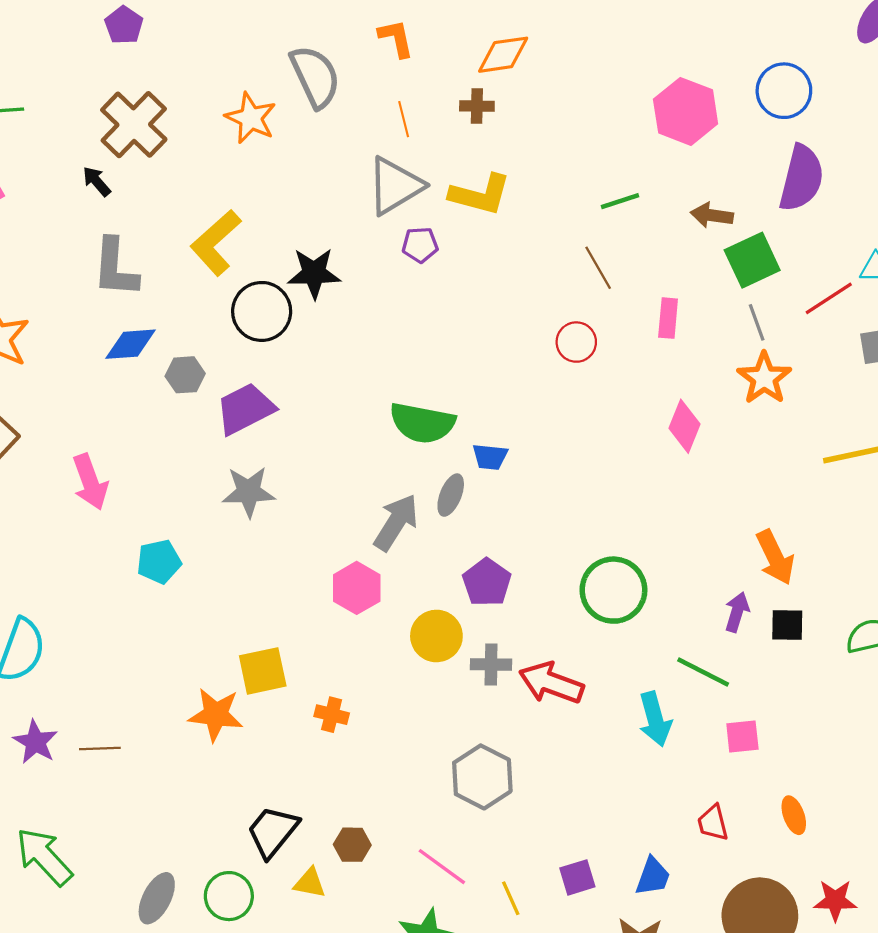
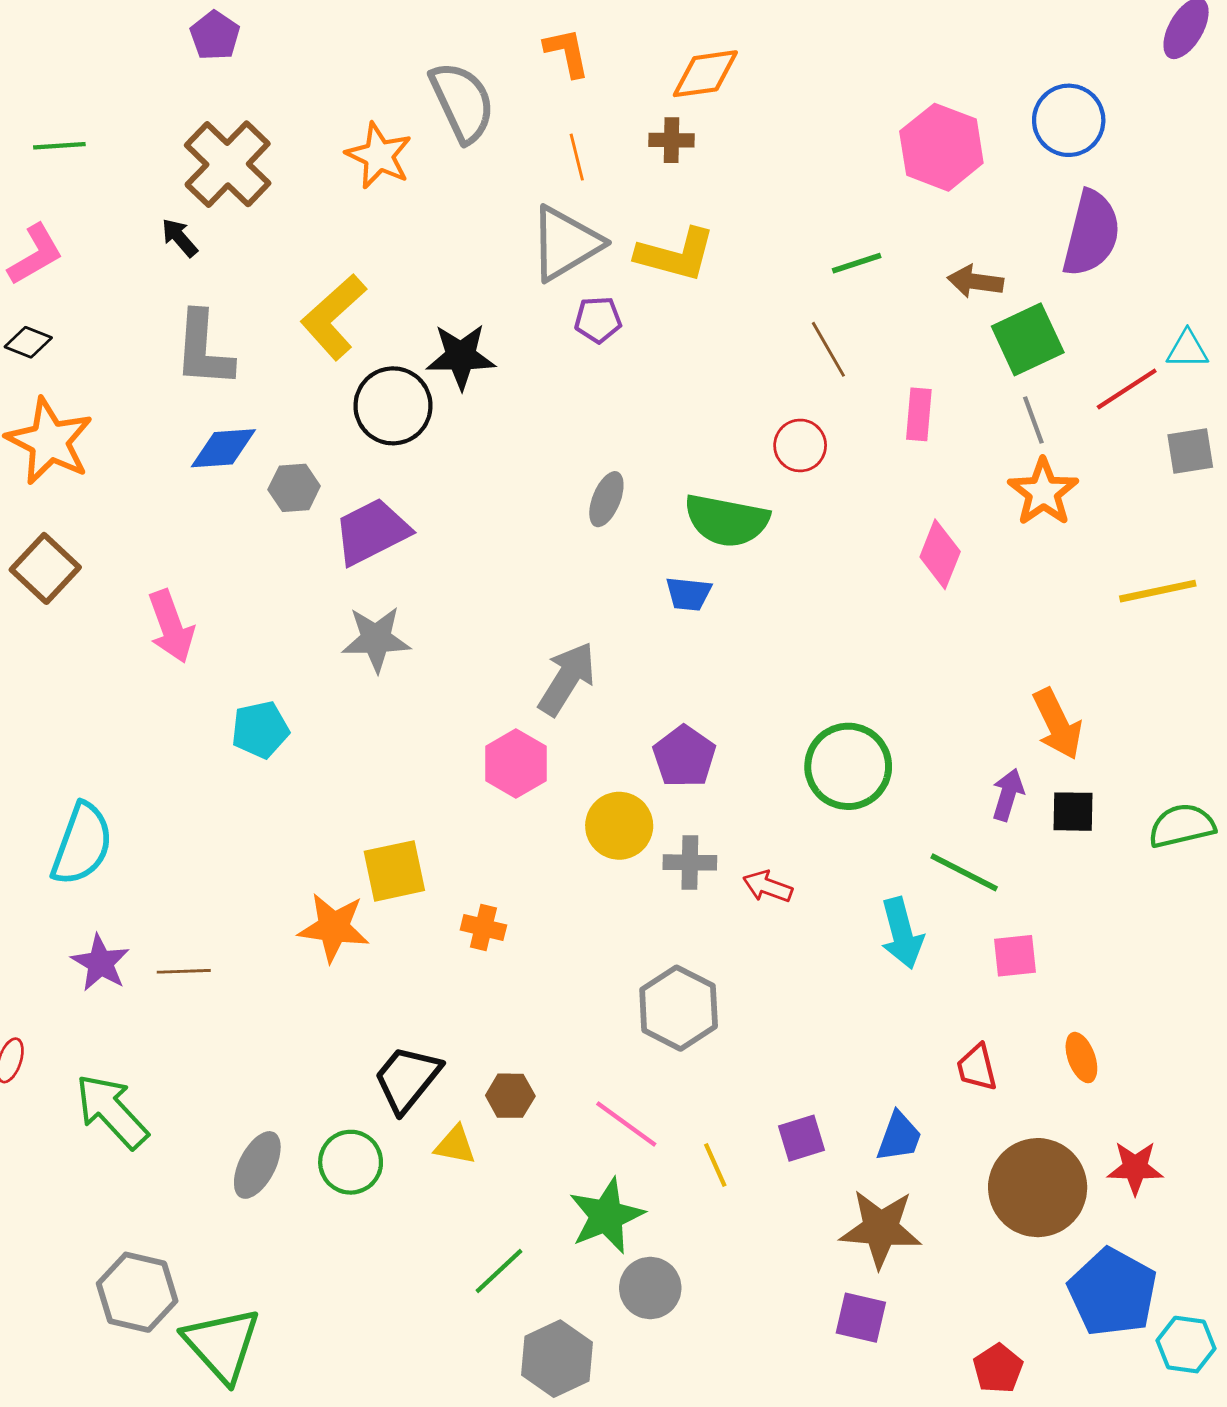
green semicircle: (422, 423) -> (727, 520), moved
gray ellipse: (451, 495) -> (606, 499), moved
red arrow: (551, 683) -> (768, 887), size x0.6

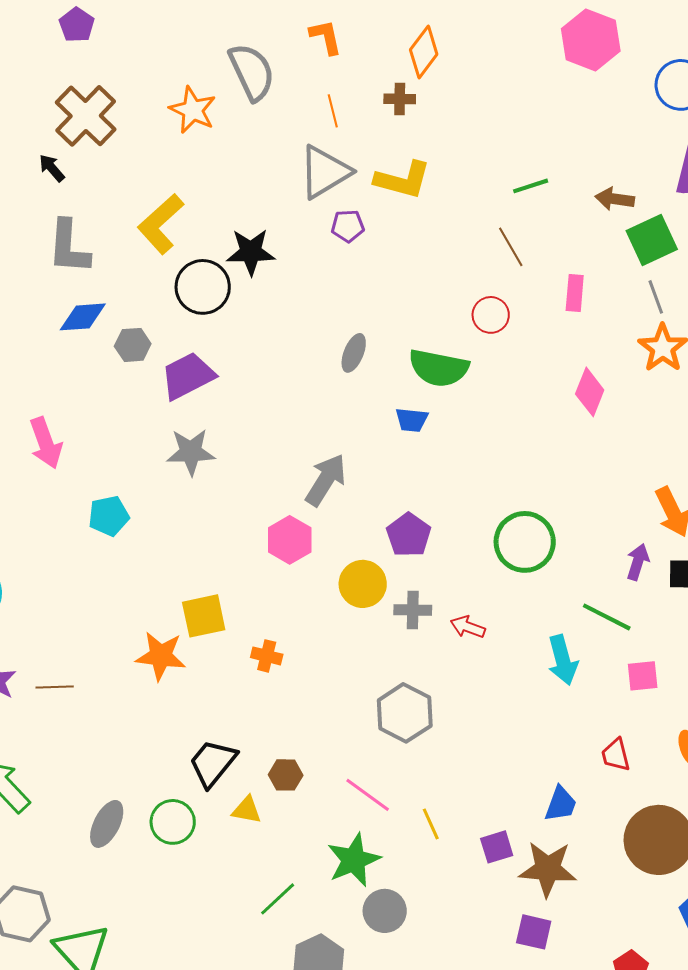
orange diamond: (705, 74) -> (424, 52), turned -45
pink hexagon: (941, 147) -> (591, 40), moved
purple square: (802, 1138) -> (497, 847), moved

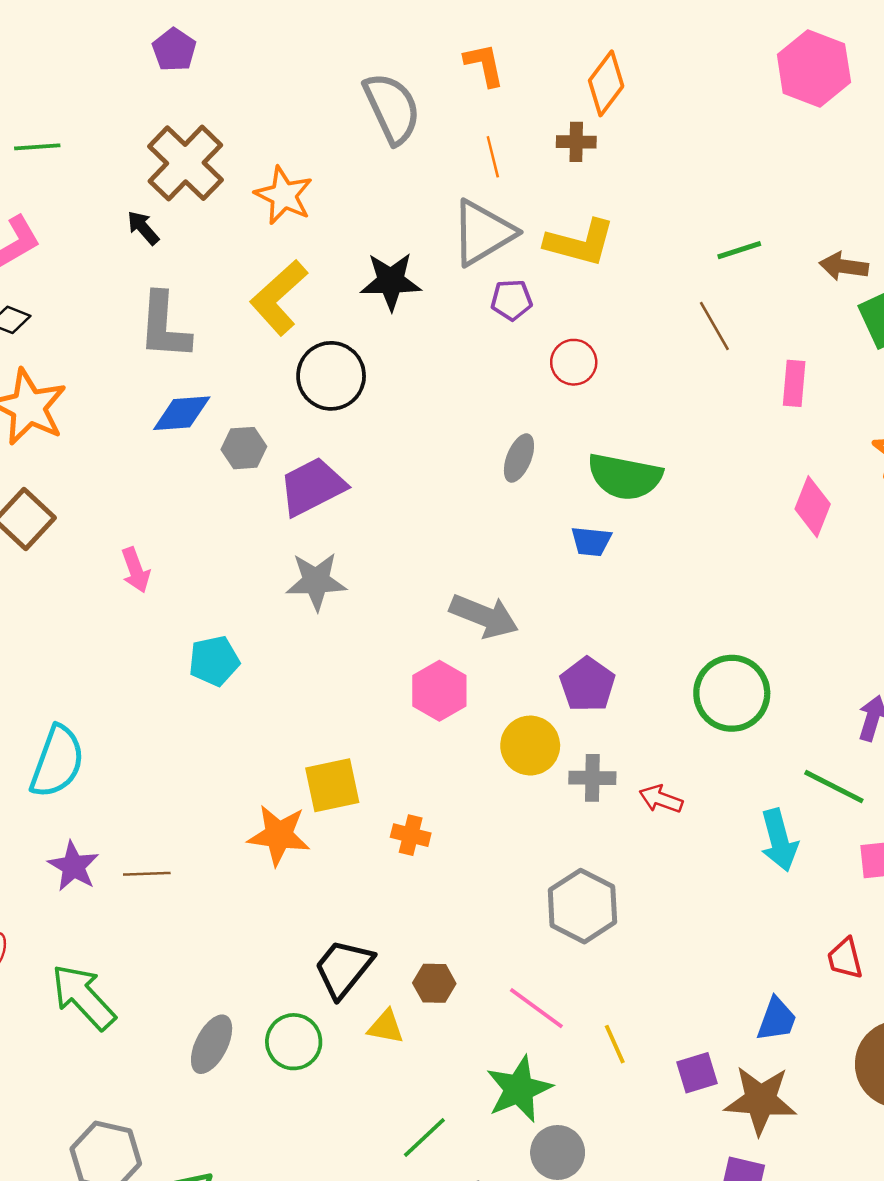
orange star: (193, 110) -> (284, 195), moved
black star: (251, 252) -> (391, 281), moved
red circle: (491, 315) -> (574, 362), moved
pink arrow: (46, 443) -> (136, 570), size x0.7
gray arrow: (326, 480) -> (484, 616), turned 80

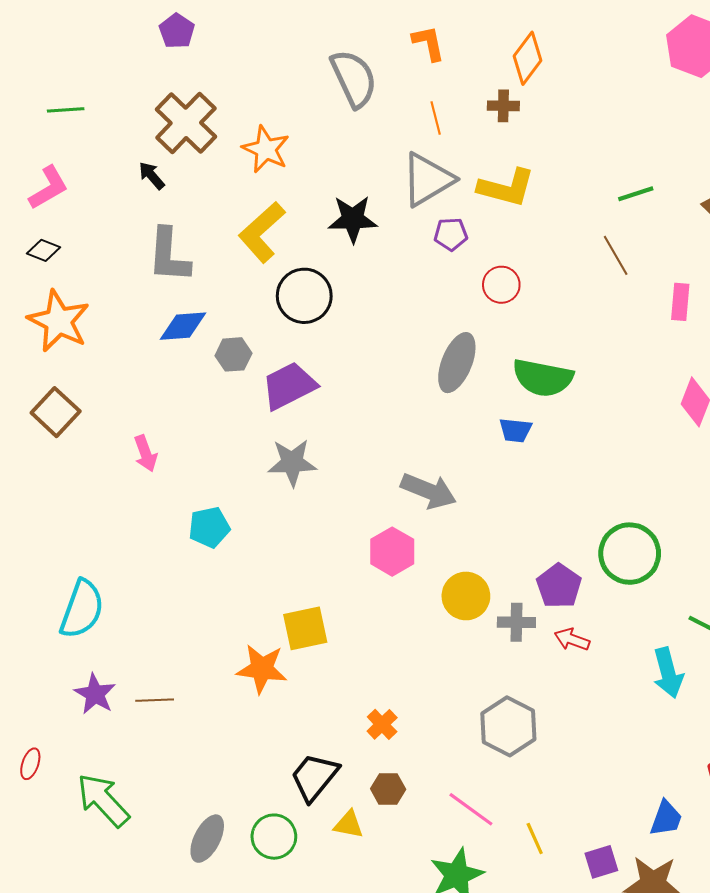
gray ellipse: (519, 458) -> (457, 363), size x1.5
purple pentagon: (587, 685) -> (559, 586), moved
orange cross: (411, 835) -> (382, 724), moved, turned 32

